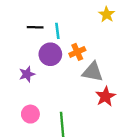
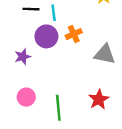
gray triangle: (93, 72) -> (105, 54), moved
red star: (105, 96) -> (99, 99), moved

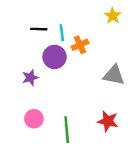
orange cross: (74, 34) -> (80, 45), moved
red star: (99, 99) -> (108, 121), turned -30

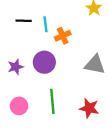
purple circle: (55, 57) -> (44, 62), moved
green line: (67, 130) -> (52, 101), moved

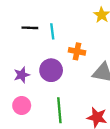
orange cross: (63, 36) -> (77, 51), moved, turned 35
pink circle: (19, 106) -> (22, 106), moved

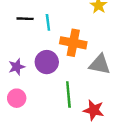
orange cross: (77, 51) -> (73, 43), size x1.5
green line: (59, 110) -> (68, 95), moved

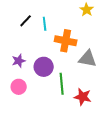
black line: (25, 19) -> (26, 21), turned -48
purple circle: (47, 62) -> (44, 67), moved

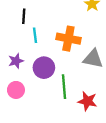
black line: (26, 21) -> (24, 16), turned -40
cyan line: (45, 24) -> (35, 35), moved

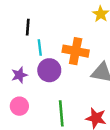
purple circle: (44, 68) -> (49, 70), moved
green line: (64, 87) -> (61, 113), moved

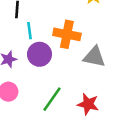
green line: (61, 113) -> (52, 99), turned 40

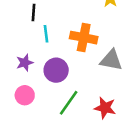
purple circle: (40, 54) -> (56, 70), moved

